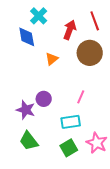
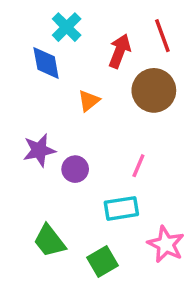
purple star: (26, 110) -> (39, 150), moved, turned -30
green square: (69, 148) -> (103, 261), moved

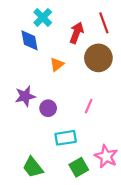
cyan rectangle: (121, 208) -> (66, 138), moved
green trapezoid: (49, 241) -> (33, 167), moved
green square: (103, 261) -> (79, 167), moved

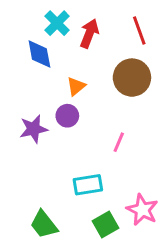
red arrow: (77, 33) -> (89, 33), moved
purple circle: (48, 108) -> (67, 116), moved

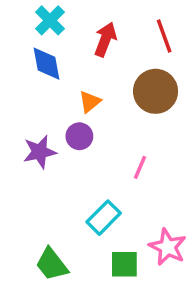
cyan cross: (57, 23) -> (50, 20), moved
cyan rectangle: (88, 185) -> (104, 218), turned -36
green square: (106, 224) -> (124, 264), turned 30

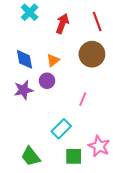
blue diamond: (47, 64) -> (24, 59), moved

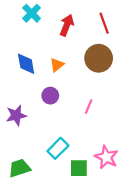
purple circle: (47, 81) -> (50, 96), moved
purple star: (23, 90) -> (16, 115), moved
cyan rectangle: (61, 129) -> (58, 148), moved
green trapezoid: (31, 156) -> (20, 168), moved, turned 110

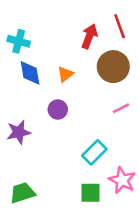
cyan cross: (32, 13) -> (19, 41), moved, turned -30
red arrow: (67, 25) -> (89, 36), moved
pink line: (89, 107) -> (121, 108), moved, turned 40
cyan rectangle: (58, 148) -> (94, 152), moved

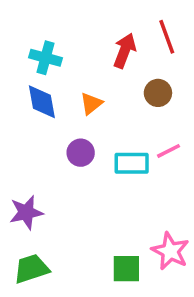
cyan cross: (19, 41) -> (45, 58), moved
brown circle: (113, 67) -> (158, 93), size x0.6
purple star: (19, 132) -> (26, 212), moved
cyan rectangle: (94, 152) -> (132, 163), moved, turned 45

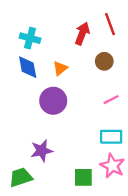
purple circle: (81, 153) -> (53, 101), size x1.5
cyan rectangle: (132, 163) -> (111, 137), moved
purple star: (26, 212) -> (42, 151), moved

